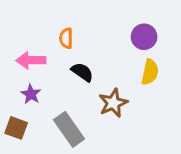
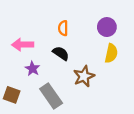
orange semicircle: (66, 38) -> (63, 28), moved
purple star: (31, 94) -> (32, 69), moved

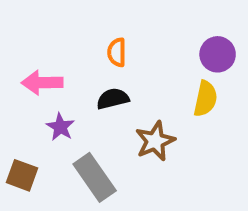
purple circle: (107, 27) -> (218, 54), moved
black semicircle: (61, 53) -> (113, 99), turned -49

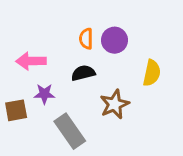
purple circle: (218, 54) -> (114, 40), moved
purple star: (60, 127) -> (44, 94), turned -30
brown square: (22, 175) -> (16, 110), moved, turned -30

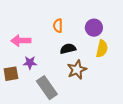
purple circle: (114, 40) -> (94, 28), moved
black semicircle: (83, 73) -> (68, 49), moved

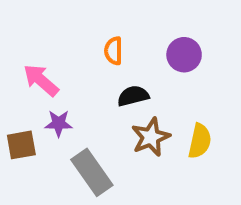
pink arrow: (21, 41) -> (41, 80), turned 42
yellow semicircle: (102, 49) -> (200, 141), moved

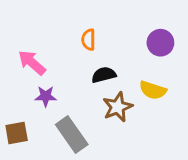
purple circle: (184, 55) -> (160, 43), moved
yellow semicircle: (200, 141) -> (153, 90), moved, turned 96
brown square: (21, 145) -> (17, 133), moved

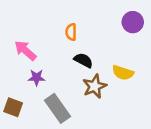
purple circle: (160, 43) -> (133, 22), moved
black semicircle: (104, 75) -> (83, 60), turned 42
brown square: (17, 133) -> (13, 107), turned 30

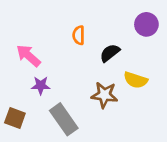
black semicircle: (83, 60) -> (110, 53), moved, turned -66
brown star: (95, 86) -> (104, 95), turned 30

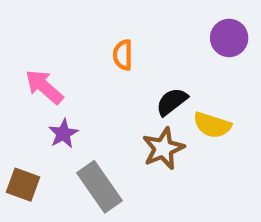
black semicircle: (110, 53) -> (172, 102), moved
purple star: (41, 85) -> (63, 134), turned -30
brown star: (104, 95) -> (163, 148), turned -30

